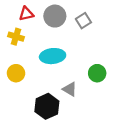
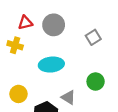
gray square: (83, 21) -> (93, 37), moved
yellow circle: (16, 73) -> (18, 94), moved

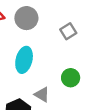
cyan ellipse: (51, 65) -> (24, 60), turned -70

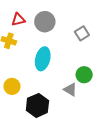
gray triangle: (42, 94) -> (70, 90), moved

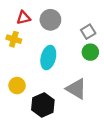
green circle: (84, 75) -> (90, 52), moved
gray triangle: (70, 90) -> (76, 89), size x1.5

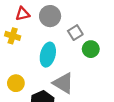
gray square: (88, 32) -> (75, 33), moved
gray triangle: (76, 89) -> (63, 83), moved

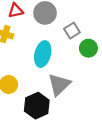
gray triangle: (63, 83) -> (59, 85), turned 45

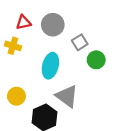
gray triangle: (59, 85) -> (67, 96), turned -40

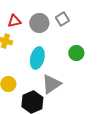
gray square: (80, 42) -> (62, 19), moved
gray triangle: (67, 96) -> (51, 84), turned 50

